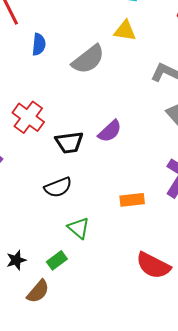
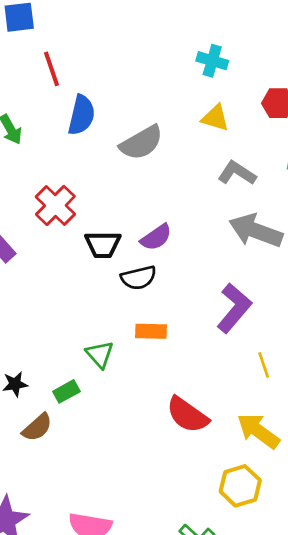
yellow triangle: (125, 31) -> (215, 118), moved
blue semicircle: (39, 44) -> (82, 115), size x1.4
black semicircle: (58, 187) -> (139, 278), moved
orange rectangle: (132, 200) -> (151, 331), moved

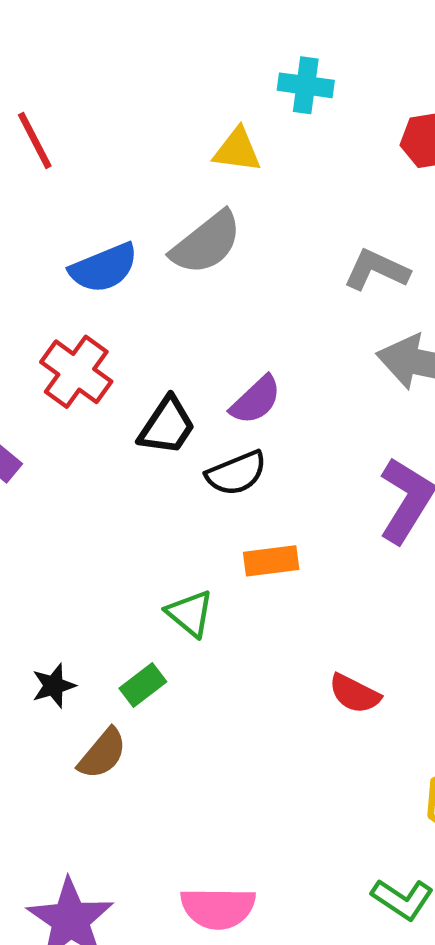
blue semicircle: (82, 115) -> (104, 268), moved, turned 63
yellow triangle: (215, 118) -> (237, 150), moved
black trapezoid: (103, 244) -> (167, 426), turned -48
red semicircle: (187, 415) -> (355, 694), size x0.7

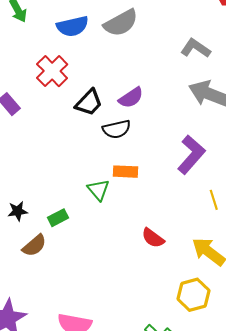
green triangle: (190, 613) -> (98, 190), moved

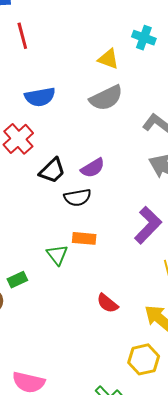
gray semicircle: (121, 23) -> (106, 98), moved

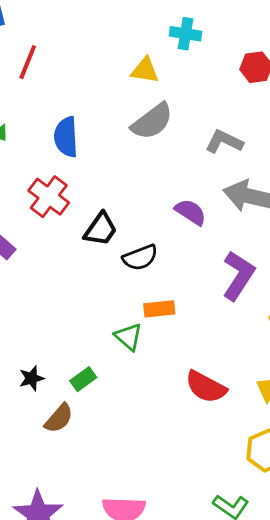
red line: (22, 36) -> (28, 62), turned 48
blue semicircle: (40, 97) -> (66, 137), turned 108
purple semicircle: (93, 168) -> (191, 212), moved, turned -105
red semicircle: (107, 303) -> (206, 387), size x1.4

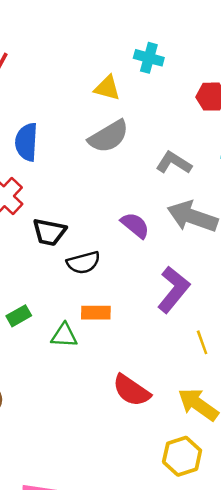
black trapezoid: (101, 229) -> (49, 232), turned 60
green triangle: (129, 337) -> (64, 335), turned -44
green rectangle: (83, 379) -> (19, 316), moved

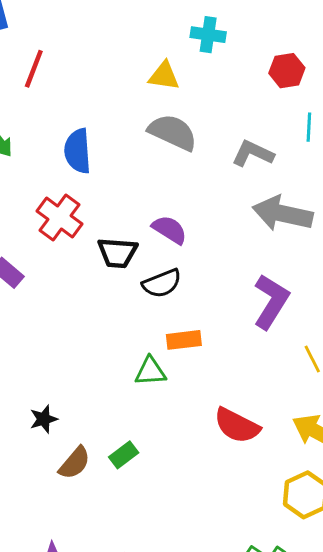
gray semicircle: (109, 136) -> (173, 132), turned -117
purple semicircle: (135, 225) -> (170, 230), moved
green rectangle: (19, 316) -> (124, 455), moved

